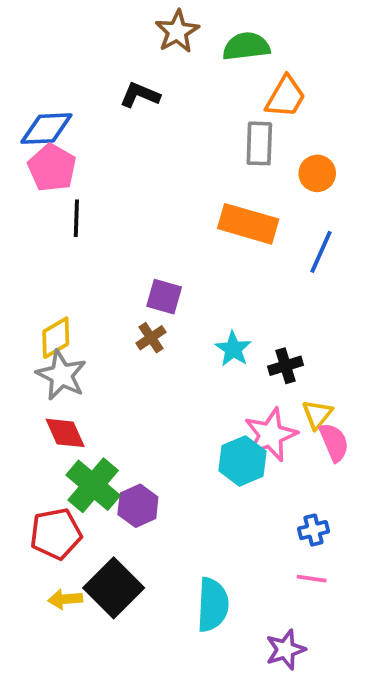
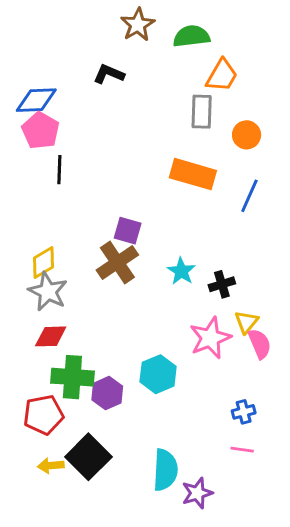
brown cross: (151, 338) -> (117, 262), size x1.8
red diamond: (65, 433) -> (51, 336), turned -68
cyan hexagon: (243, 461) -> (158, 374), moved
green cross: (93, 485) -> (72, 377), turned -36
purple star: (285, 650) -> (197, 493), moved

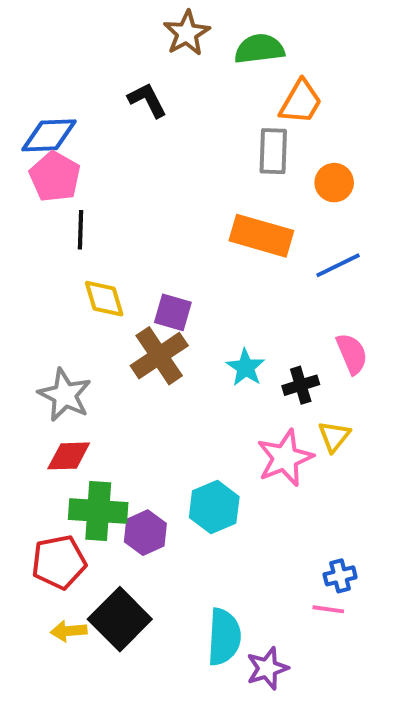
black L-shape: (109, 74) -> (147, 100), turned 40
blue line: (249, 196) -> (338, 265), turned 40
yellow diamond: (43, 262) -> (104, 299), moved, turned -76
pink semicircle: (260, 344) -> (352, 354), moved
blue cross: (244, 412) -> (340, 576), moved

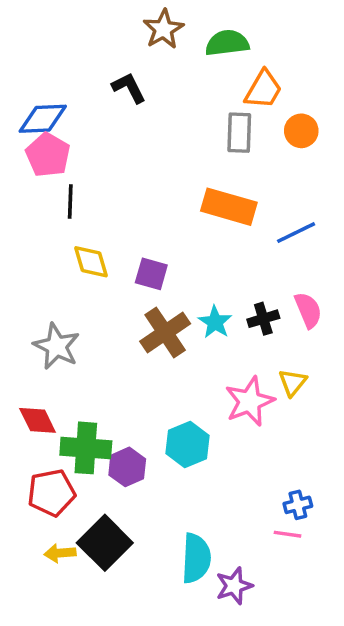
orange circle: (334, 183) -> (301, 131), moved
brown cross: (159, 356) -> (165, 332), moved
black cross: (301, 385) -> (263, 319), moved
red diamond: (69, 456) -> (38, 420), moved, turned 66

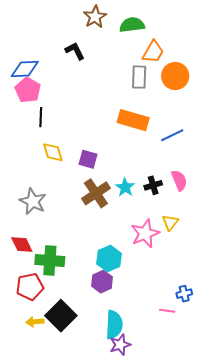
orange circle: (301, 131) -> (175, 76), size x1.4
purple hexagon: (127, 467) -> (102, 282), moved
blue cross: (298, 505) -> (184, 294), moved
purple star: (234, 586) -> (120, 345), moved

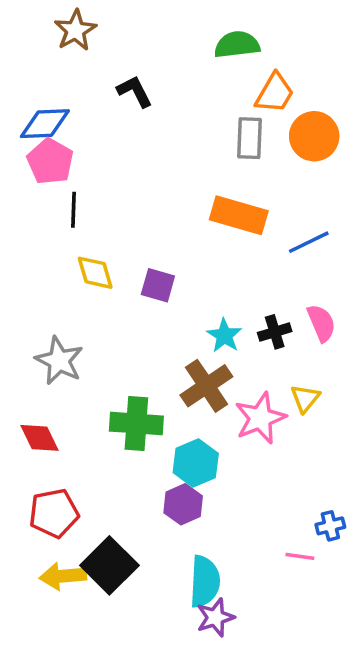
brown star: (95, 17) -> (75, 30), moved
brown cross: (96, 193) -> (206, 386), moved
green cross: (50, 261) -> (136, 424), moved
yellow arrow: (35, 322) -> (63, 576), size x1.4

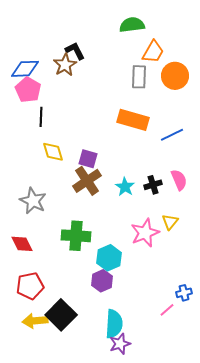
brown star: (75, 30) -> (65, 65), moved
brown cross: (206, 386) -> (87, 181), moved
pink line: (300, 556) -> (167, 310), turned -49

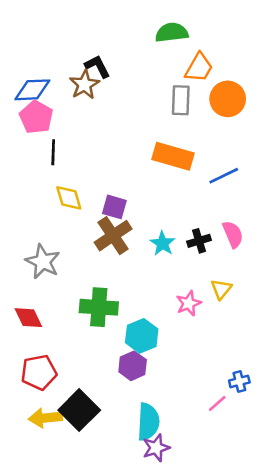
pink star: (145, 233) -> (189, 303), size x0.7

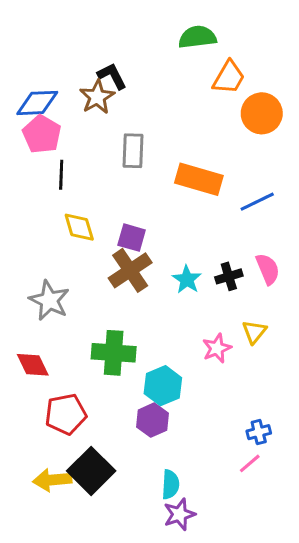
gray rectangle: (181, 100) -> (133, 151), moved
red pentagon: (39, 372) -> (66, 414), moved
blue cross: (239, 381) -> (259, 432), moved
cyan semicircle: (148, 422) -> (170, 484), size x0.7

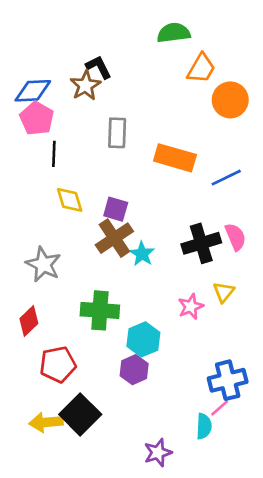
black cross: (229, 276) -> (201, 243), size x1.6
cyan star: (187, 279) -> (142, 254), moved
red diamond: (33, 365) -> (29, 321), turned 72
blue cross: (259, 432) -> (228, 380), size x1.8
cyan semicircle: (170, 484) -> (204, 426), moved

